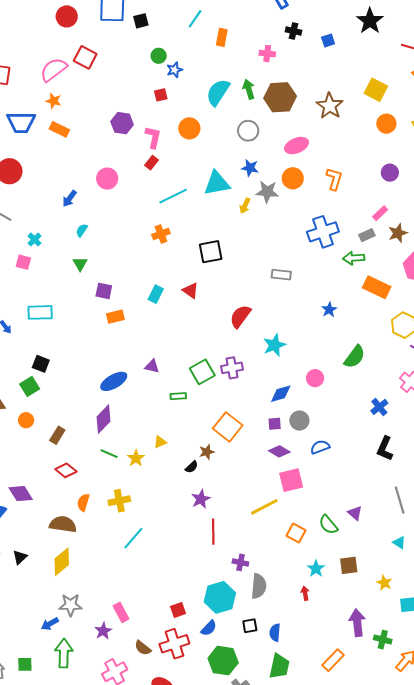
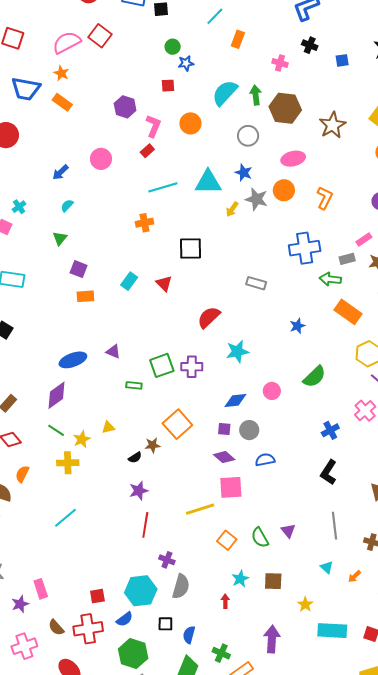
yellow cross: (119, 501) -> (68, 463), moved
green cross: (383, 640) -> (221, 653), moved

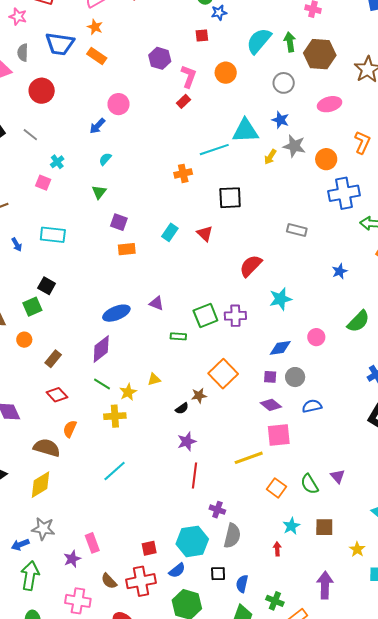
pink circle: (101, 159) -> (119, 104), moved
cyan line: (163, 187) -> (214, 150), moved
orange circle: (284, 190) -> (326, 159), moved
pink cross: (24, 646) -> (78, 601), turned 30

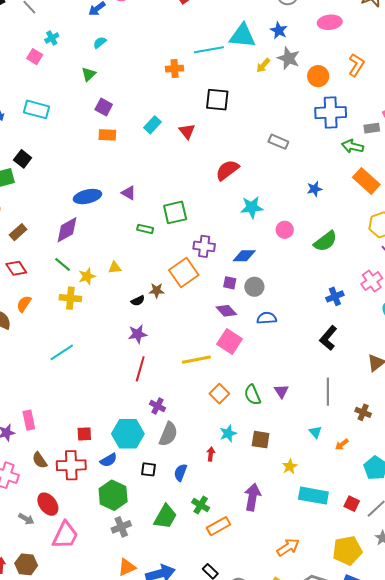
purple cross: (235, 316) -> (204, 246), moved
pink circle: (316, 337) -> (285, 230), moved
pink square: (279, 435) -> (230, 342), turned 30
blue semicircle: (242, 584) -> (180, 472), moved

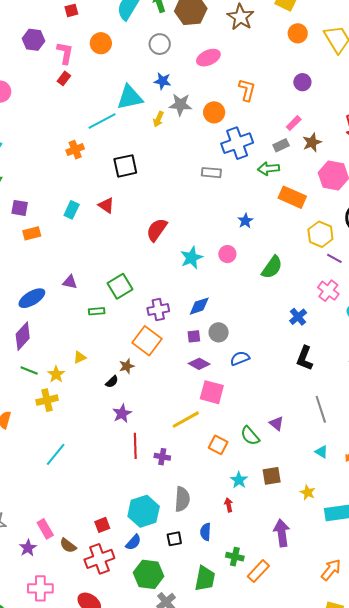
gray rectangle: (278, 142) -> (211, 173), moved
pink circle: (285, 230) -> (227, 254), moved
purple cross: (158, 406) -> (162, 457), moved
brown semicircle: (40, 460) -> (68, 546), moved

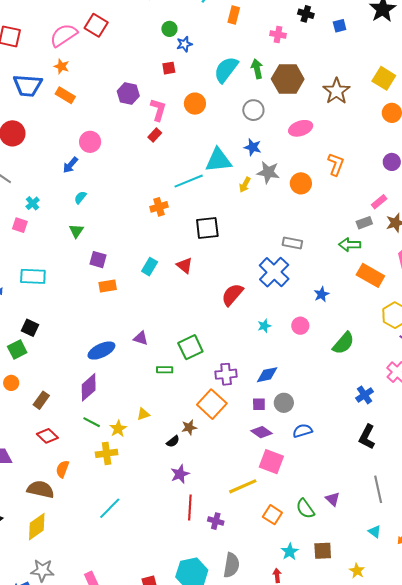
blue cross: (237, 143) -> (274, 272), moved, turned -32
cyan star: (192, 258) -> (264, 326), size x0.6

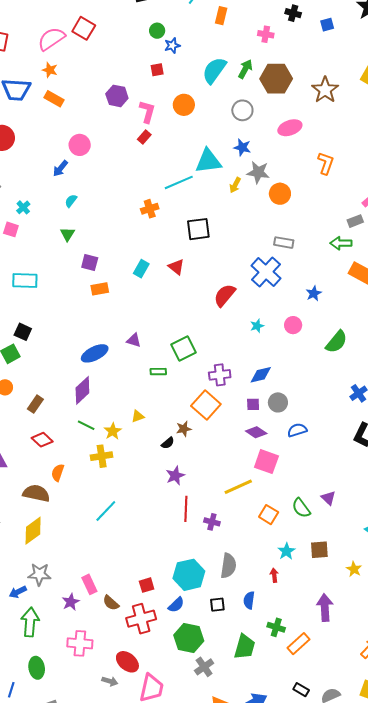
green arrow: (257, 69) -> (245, 69), turned 42
orange circle: (301, 183) -> (280, 194), moved

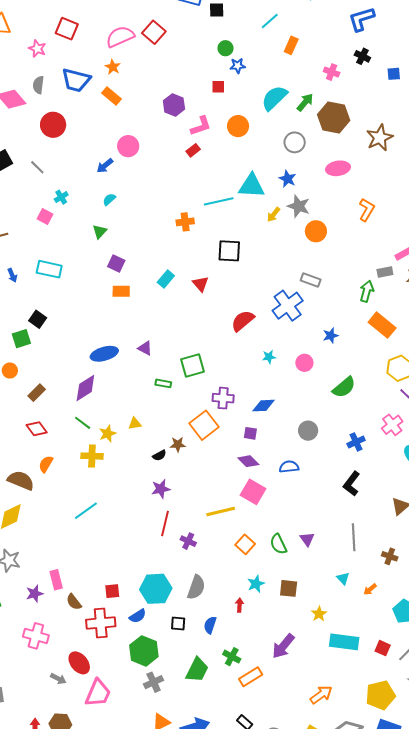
pink L-shape: (147, 112) -> (201, 126), turned 45
green arrow: (341, 243) -> (367, 291), turned 95
gray circle: (278, 402) -> (308, 431), moved
purple arrow: (325, 607) -> (283, 646), turned -148

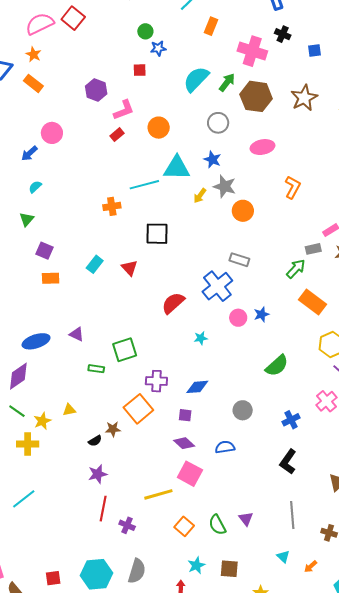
pink cross: (332, 72) -> (252, 51), size x1.8
orange circle: (238, 126) -> (159, 128), moved
brown star: (380, 138) -> (304, 98), moved
green arrow: (367, 291) -> (296, 269), turned 30
pink circle: (304, 363) -> (238, 318), moved

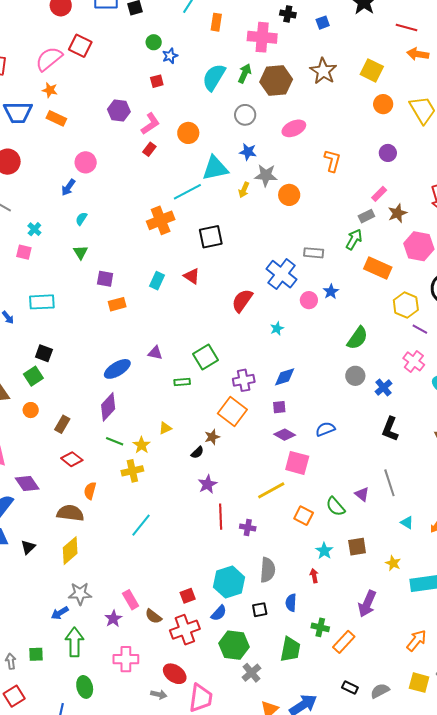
orange cross: (112, 206) -> (161, 220), size x1.5
gray rectangle: (239, 260) -> (314, 253), moved
gray circle: (243, 410) -> (355, 376), moved
gray line: (292, 515) -> (389, 483), moved

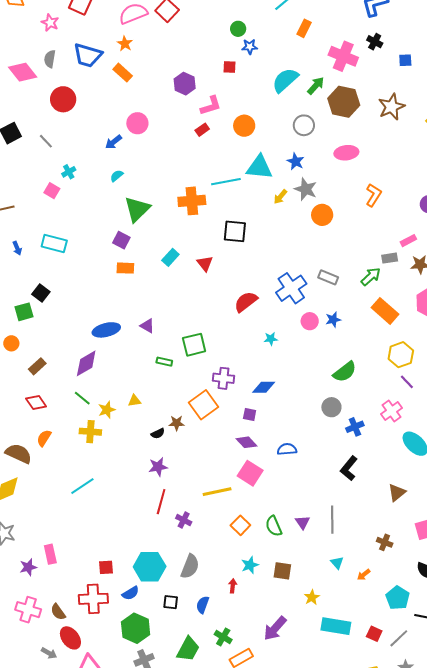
green triangle: (81, 252) -> (137, 209), moved, size x1.8
brown semicircle: (153, 616) -> (58, 612), moved

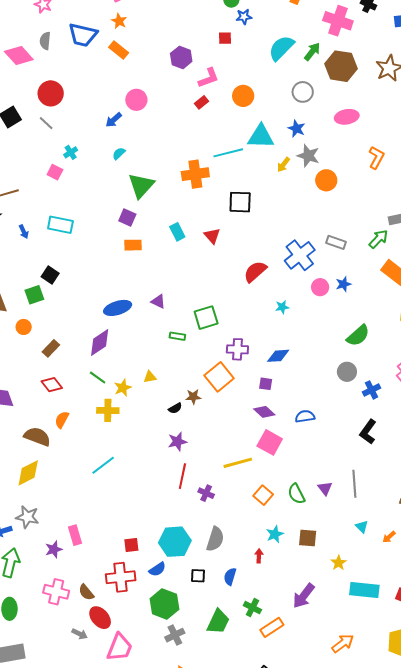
red circle: (63, 99) -> (51, 93), moved
cyan rectangle: (170, 257) -> (177, 232), turned -66

